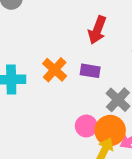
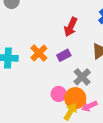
purple rectangle: (90, 71) -> (64, 55), turned -40

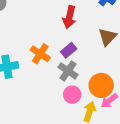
gray cross: (82, 77) -> (68, 71), moved
orange circle: (75, 98) -> (101, 85), moved

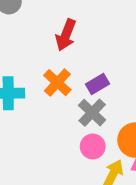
red arrow: (69, 17) -> (66, 35), moved

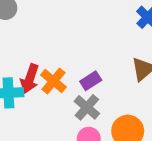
red arrow: (66, 35) -> (30, 79), moved

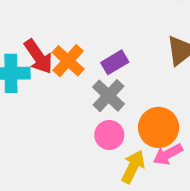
red arrow: (30, 79) -> (38, 57), turned -56

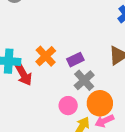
red arrow: (38, 57) -> (23, 74), moved
gray cross: (108, 96) -> (84, 80), moved

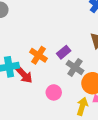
pink circle: (68, 106) -> (54, 92), moved

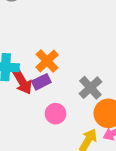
purple rectangle: (64, 52) -> (41, 82), moved

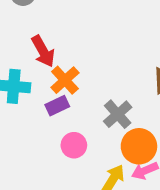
red arrow: (22, 82) -> (43, 51), moved

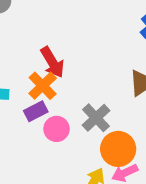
red arrow: (43, 51) -> (52, 62), moved
pink circle: (74, 145) -> (56, 129), moved

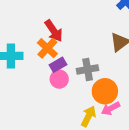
purple rectangle: (36, 111) -> (58, 65), moved
gray cross: (96, 118) -> (88, 69), turned 36

